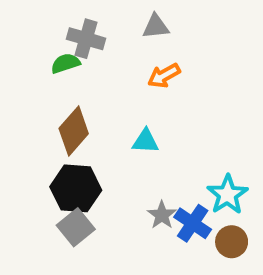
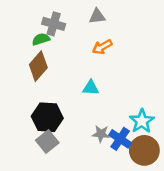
brown diamond: (74, 131) -> (38, 66), moved
gray star: (162, 215) -> (101, 134), turned -30
brown circle: (232, 242) -> (144, 150), size x1.5

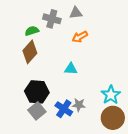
gray cross: (54, 24) -> (52, 19), moved
blue cross: (120, 139) -> (64, 109), moved

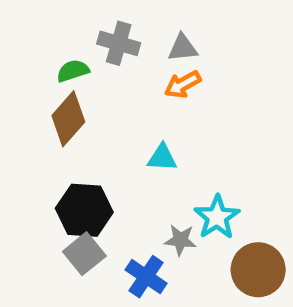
gray triangle: (76, 13) -> (183, 48), moved
cyan star: (111, 95) -> (217, 217), moved
blue cross: (64, 109) -> (146, 277), moved

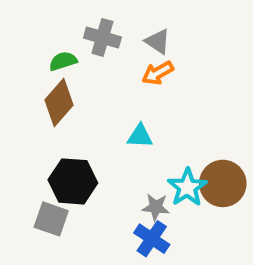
gray triangle: (183, 48) -> (158, 41), turned 40
gray square: (84, 254) -> (51, 219), moved, turned -32
brown circle: (258, 270) -> (223, 183), moved
blue cross: (146, 277) -> (152, 239), moved

